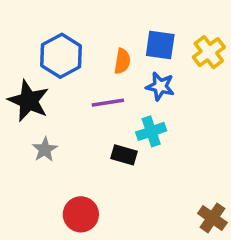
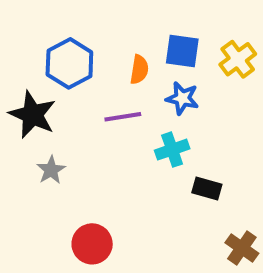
black rectangle: (124, 155) -> (207, 189), moved

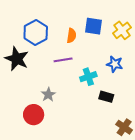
blue star: (182, 98) -> (115, 64), moved
gray star: (51, 170) -> (48, 95), moved
red circle: (92, 244) -> (34, 115), moved

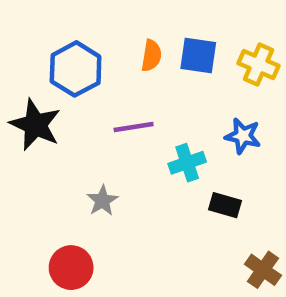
yellow cross: (122, 30) -> (259, 64), turned -30
orange semicircle: (71, 36) -> (151, 56), moved
red circle: (34, 115) -> (71, 268), moved

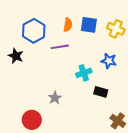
black star: (35, 125) -> (16, 56), size x0.7
purple line: (134, 127) -> (60, 47), moved
gray star: (102, 201) -> (55, 98), moved

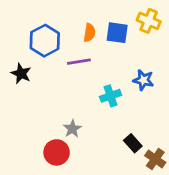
yellow cross: (116, 29) -> (149, 21), moved
black rectangle: (101, 92) -> (133, 143), moved, turned 32
red circle: (32, 120) -> (57, 152), moved

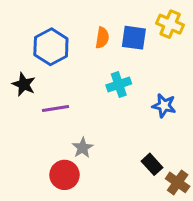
purple line: (79, 62) -> (55, 109), moved
blue star: (143, 80) -> (164, 106), moved
cyan cross: (111, 96) -> (119, 84), moved

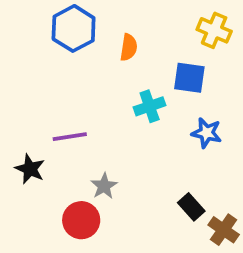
blue square: (134, 38) -> (189, 78), moved
blue hexagon: (51, 47) -> (74, 28), moved
black star: (24, 84) -> (30, 169), moved

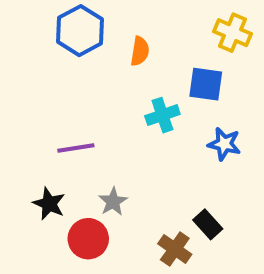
black star: (30, 169) -> (49, 204), moved
brown cross: (224, 230) -> (175, 249), moved

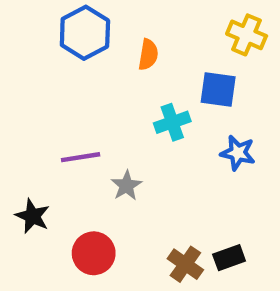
gray star: (113, 202) -> (126, 186), moved
black star: (49, 204) -> (32, 216), moved
black rectangle: (208, 224) -> (229, 258), moved, turned -68

